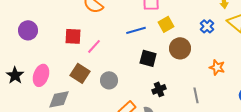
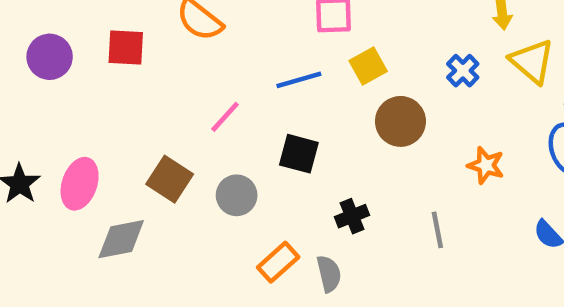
purple circle: (28, 30) -> (50, 57), moved
red square: (73, 36) -> (126, 48), moved
pink line: (94, 46) -> (225, 117), moved
black square: (148, 58) -> (299, 154), moved

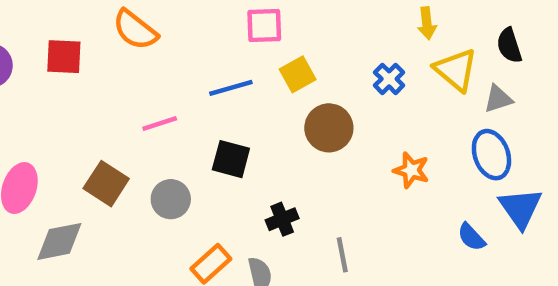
pink line: (225, 117) -> (160, 123), turned 30
gray line: (437, 230) -> (342, 255), moved

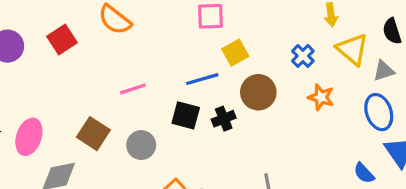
red square: (64, 57) -> (62, 39), turned -36
blue line: (231, 88) -> (202, 79), moved
orange star: (411, 170) -> (321, 97), moved
black cross: (282, 219) -> (224, 119), moved

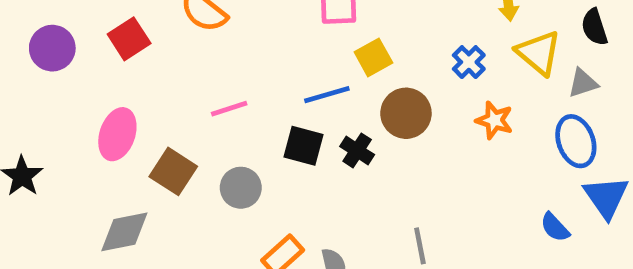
black cross: (224, 119) -> (357, 150), turned -35
pink ellipse: (29, 137) -> (117, 134), moved

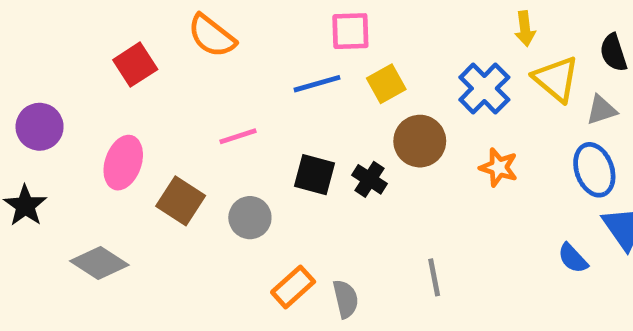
purple circle: (52, 48) -> (40, 127), moved
blue cross: (469, 62) -> (484, 88), size x1.5
blue line: (327, 95) -> (317, 84), moved
orange star: (494, 120) -> (499, 167), moved
gray diamond: (124, 232) -> (99, 263), moved, turned 44

